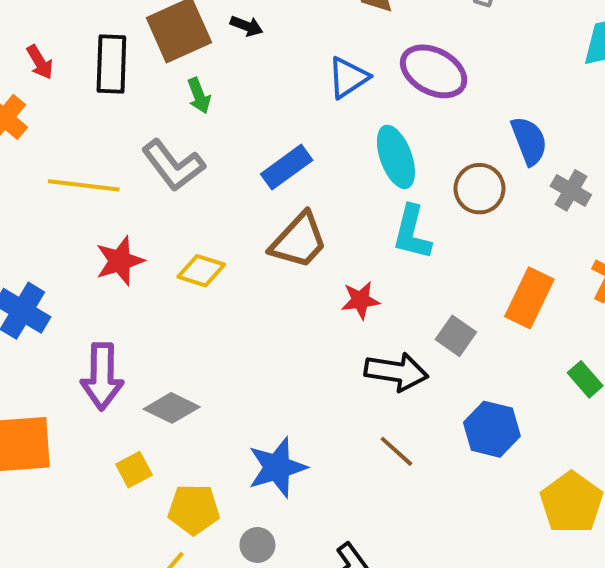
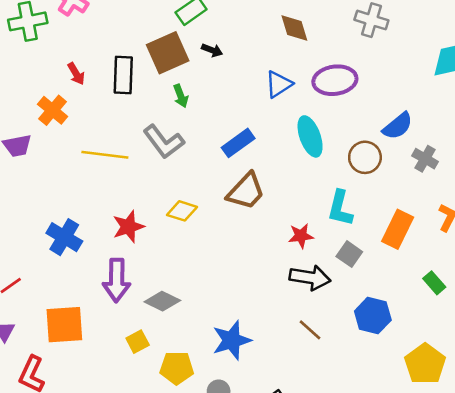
purple ellipse: (434, 71) -> (335, 80), turned -36
blue semicircle: (529, 141) -> (398, 126), turned 72
cyan L-shape: (412, 233) -> (340, 208), moved
red star: (120, 261) -> (128, 227), moved
red star: (360, 300) -> (301, 236), moved

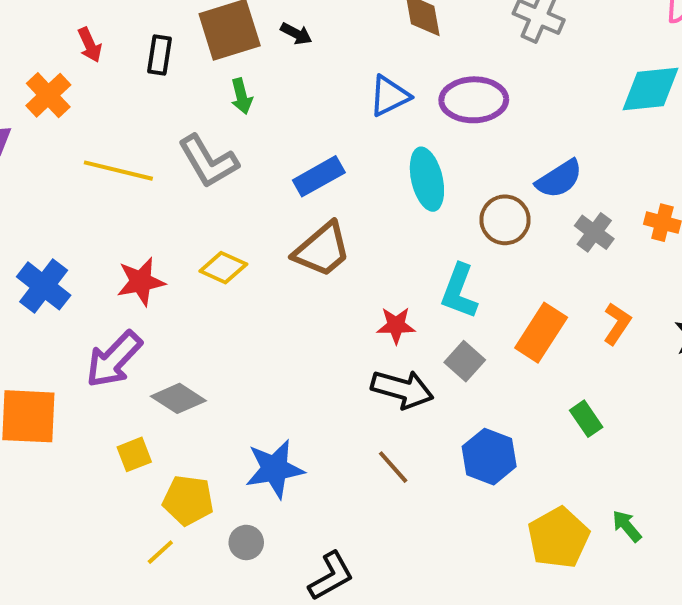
black rectangle: (123, 75) -> (160, 55), size x0.7
purple arrow: (117, 280) -> (114, 359), turned 36

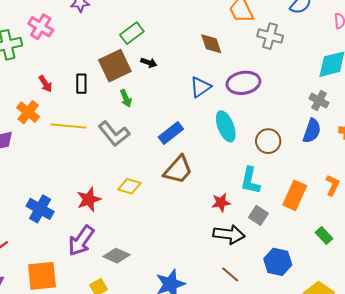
yellow line: (118, 171) -> (69, 126), moved
blue semicircle: (559, 179) -> (312, 131), moved, turned -30
gray cross: (594, 232) -> (319, 101), moved

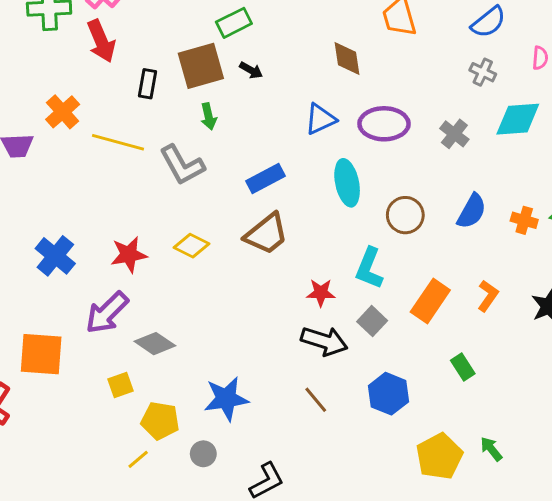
gray cross: (270, 36) -> (483, 72), moved, size x0.7
red arrow: (45, 84) -> (101, 41), moved, size x1.6
gray cross: (319, 101) -> (454, 134), moved

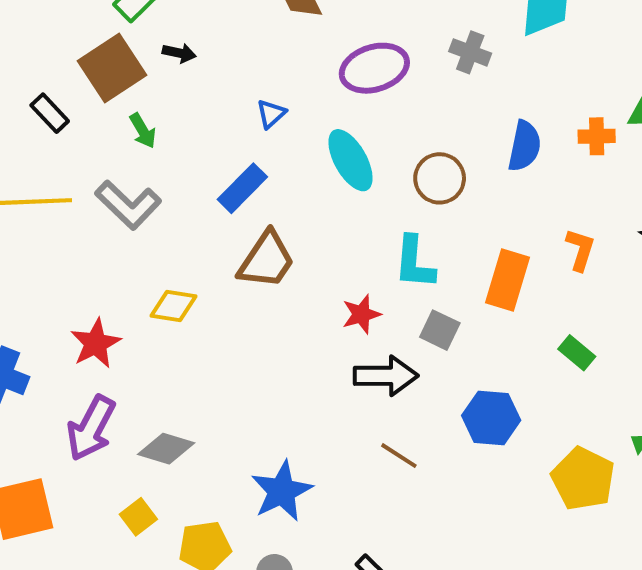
black rectangle: (147, 84) -> (50, 113), turned -36
blue triangle: (320, 119) -> (271, 114), moved, size x0.7

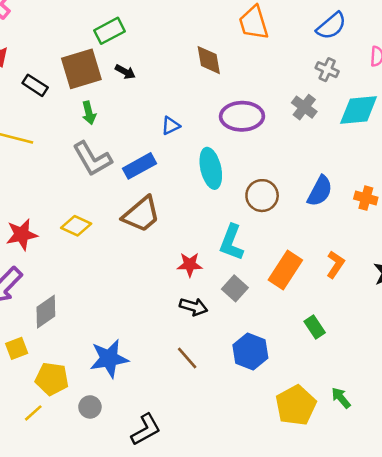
gray cross: (470, 52) -> (304, 107), moved
black rectangle: (50, 113) -> (35, 85), turned -30
gray L-shape: (128, 205) -> (92, 159), moved
black arrow: (386, 376) -> (194, 307), size x0.7
gray diamond: (166, 449) -> (46, 312), turned -68

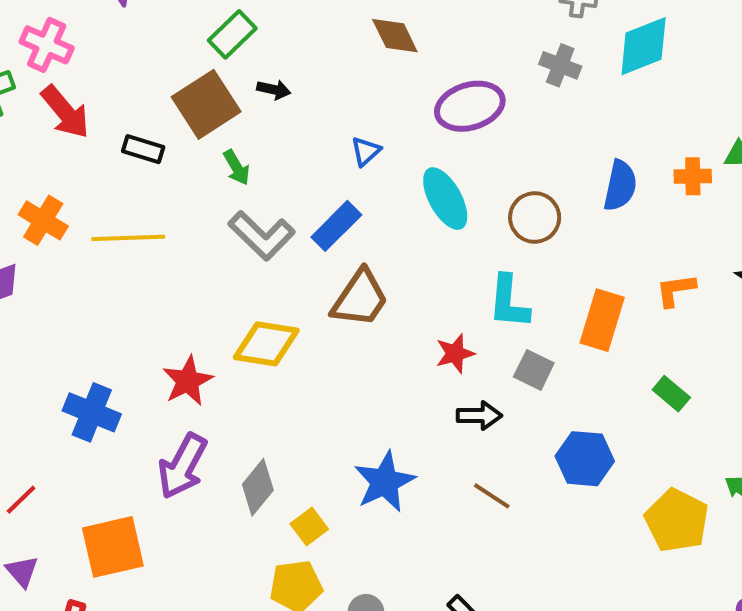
yellow diamond: (76, 226) -> (266, 344), size x1.4
orange L-shape: (335, 265) -> (676, 290), turned -116
yellow square: (17, 348) -> (309, 527), moved
blue star: (109, 359) -> (385, 482), moved

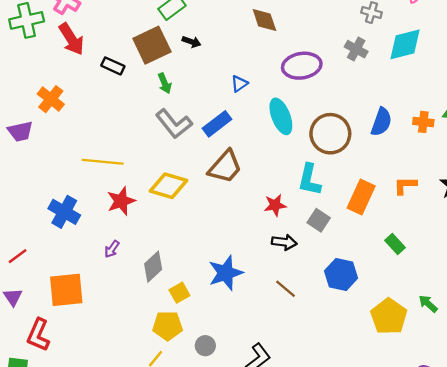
brown circle: (535, 217) -> (330, 134), size x1.4
yellow line: (128, 238) -> (103, 162), moved
purple arrow: (182, 466) -> (112, 249), size x0.5

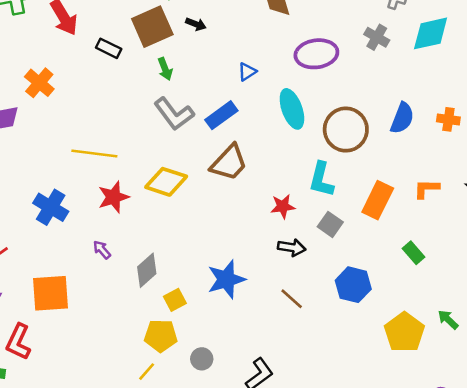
purple arrow: (112, 249) -> (102, 250), turned 102

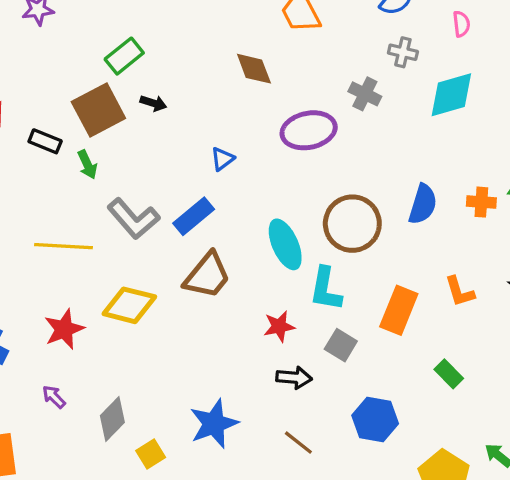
gray cross: (377, 37) -> (365, 94), moved
green arrow: (165, 69) -> (87, 165), moved
cyan ellipse: (292, 109) -> (285, 244), moved
yellow line: (94, 153) -> (63, 246), moved
orange L-shape: (426, 189) -> (460, 292), turned -104

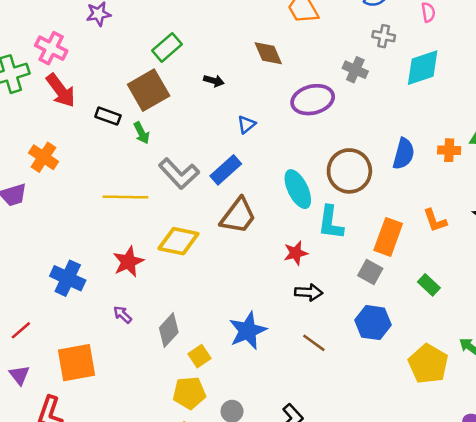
black arrow: (153, 103) -> (214, 81), moved
gray square: (341, 345) -> (370, 272), moved

